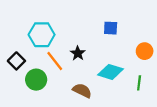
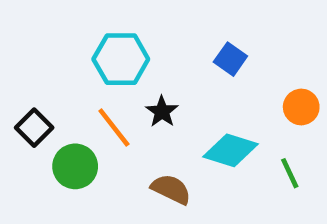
blue square: (111, 28) -> (230, 59), turned 32
cyan hexagon: (42, 35) -> (121, 59), moved
green line: (139, 83) -> (290, 173), turned -32

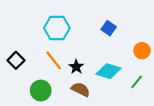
black star: (162, 112) -> (76, 67), moved
green circle: (75, 166) -> (41, 91), moved
green line: (290, 173) -> (137, 82), turned 64

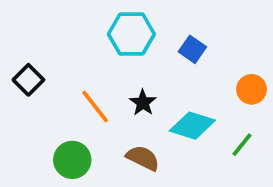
cyan hexagon: (57, 28) -> (131, 34), moved
black square: (16, 60) -> (28, 80), moved
black star: (76, 67) -> (143, 103), moved

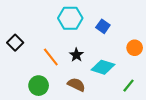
green line: (242, 145) -> (128, 86), moved

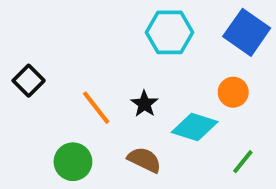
cyan hexagon: (70, 18) -> (169, 32), moved
blue square: (103, 26) -> (247, 32), moved, size x1.6
orange circle: (135, 48) -> (233, 92), moved

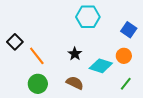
blue square: (247, 32) -> (129, 30), moved, size x0.7
orange circle: (233, 92) -> (124, 56), moved
orange line: (96, 108) -> (37, 56), moved

